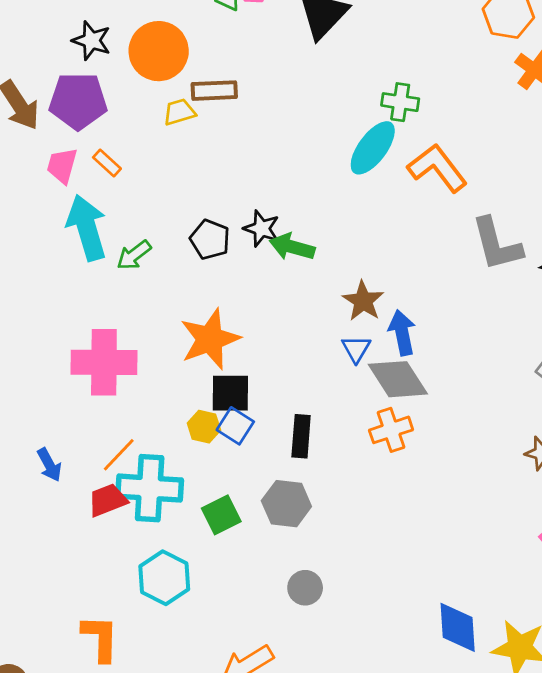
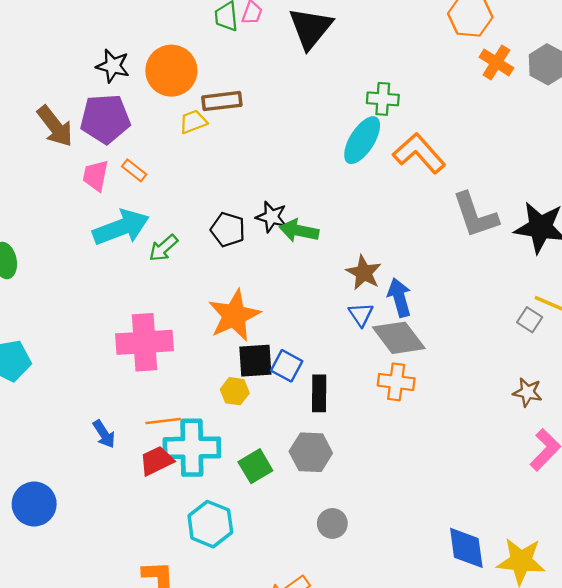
cyan arrow: (87, 228) -> (121, 227), turned 90
blue square: (235, 426) -> (287, 366), moved
orange cross: (391, 430) -> (396, 382), turned 30
orange line: (119, 455) -> (163, 421), turned 44

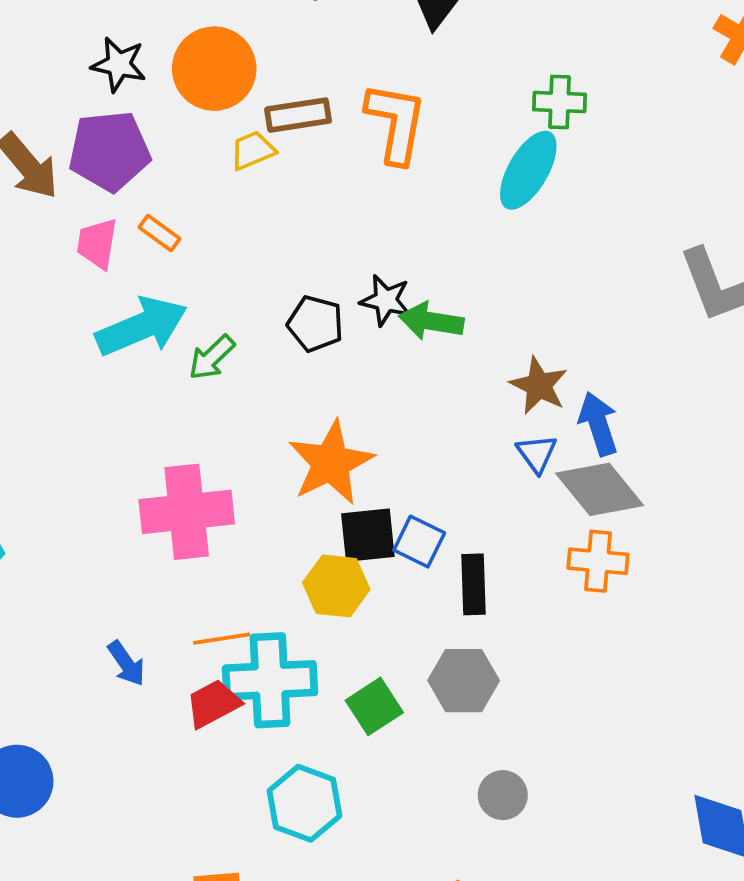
orange L-shape: (419, 153) -> (396, 123), moved, turned 54
yellow hexagon: (235, 391) -> (336, 586), size x1.4

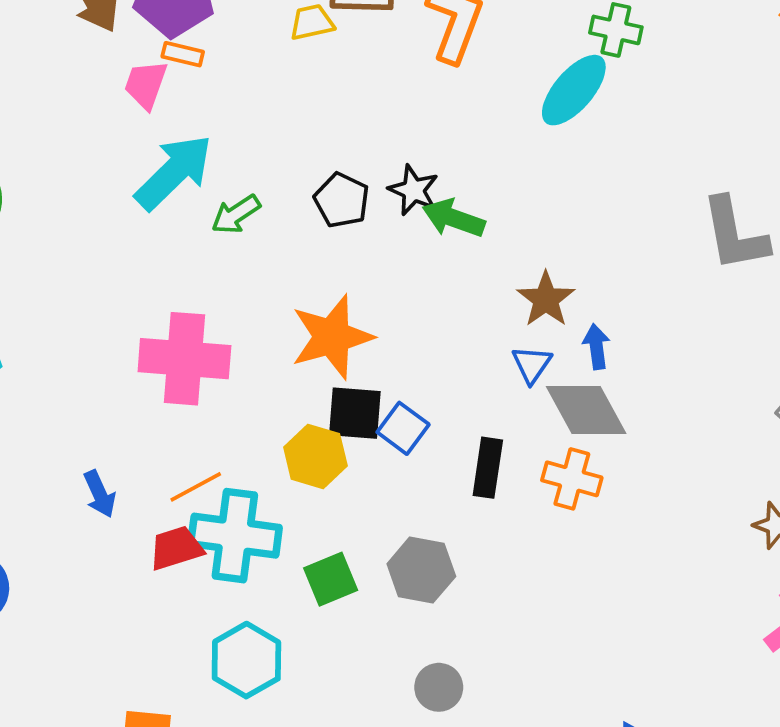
orange rectangle: (160, 233) -> (183, 54), moved, turned -33
cyan arrow: (142, 326) -> (174, 172), turned -32
blue arrow: (598, 424) -> (596, 347), size x0.7
black rectangle: (473, 584) -> (488, 468), moved
orange line: (222, 639) -> (196, 487), turned -30

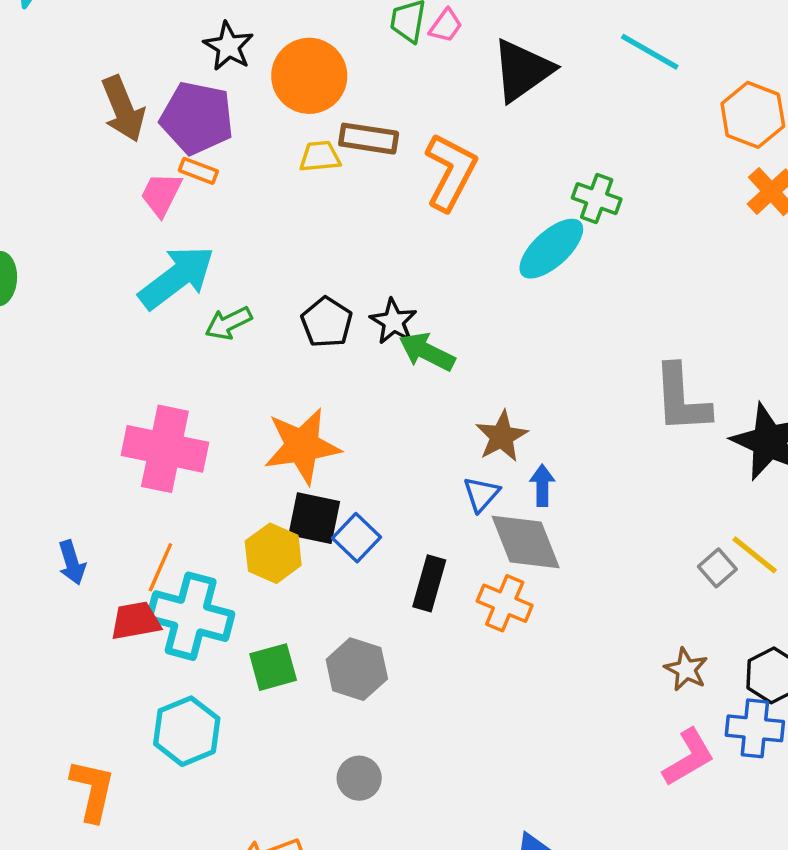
orange line: (196, 487) -> (160, 567), turned -45

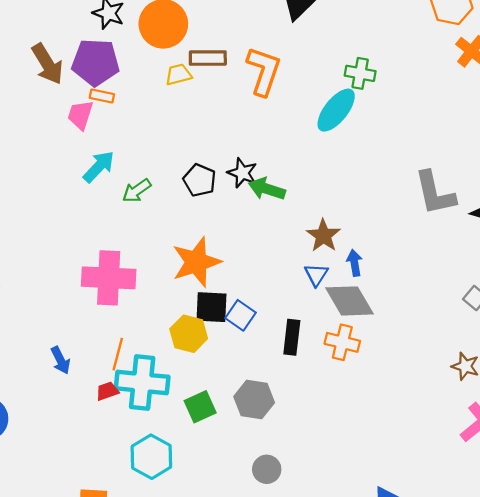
cyan arrow: (177, 277) -> (99, 167), size x0.7
red trapezoid: (136, 621) -> (107, 391), size x0.7

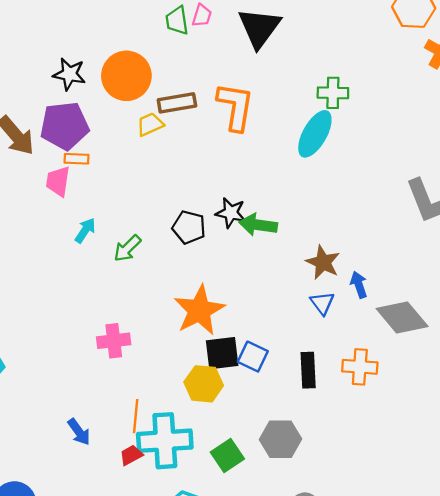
cyan arrow: (99, 167) -> (85, 230), size x0.7
pink cross: (109, 278) -> (114, 341), size x0.6
gray diamond: (349, 301) -> (402, 318), moved

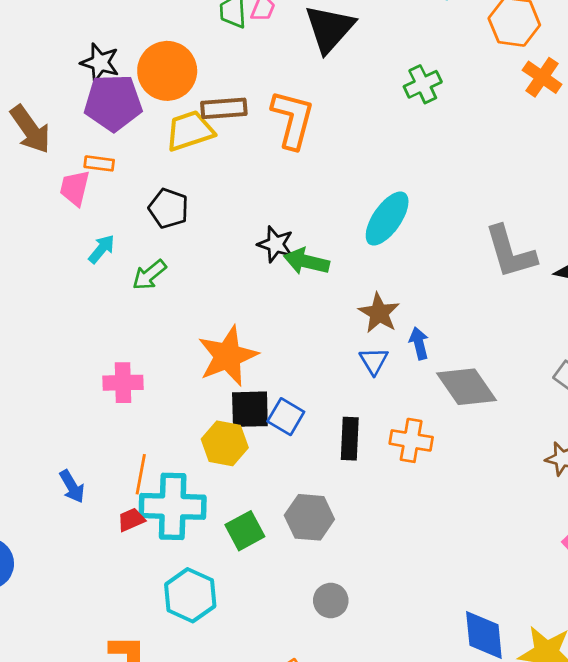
green cross: (333, 93) -> (423, 84), moved, turned -32
yellow trapezoid: (150, 124) -> (190, 131), size x1.5
purple pentagon: (65, 126) -> (113, 103), moved
cyan ellipse: (315, 134) -> (387, 219), moved
black pentagon: (189, 227) -> (169, 208), moved

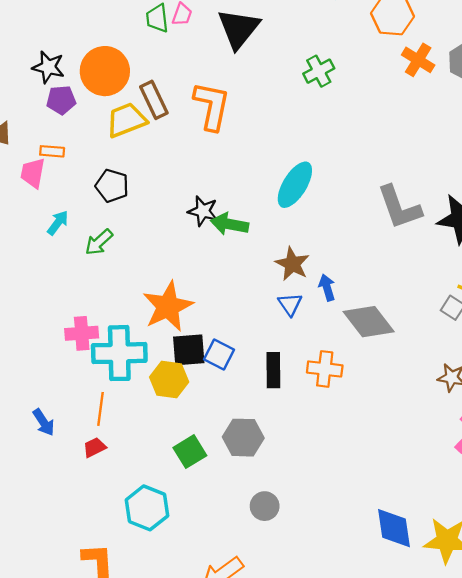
purple pentagon: (113, 103) -> (61, 100), size x0.6
brown rectangle: (224, 108) -> (154, 100), turned 72
cyan cross: (173, 506) -> (119, 353), moved

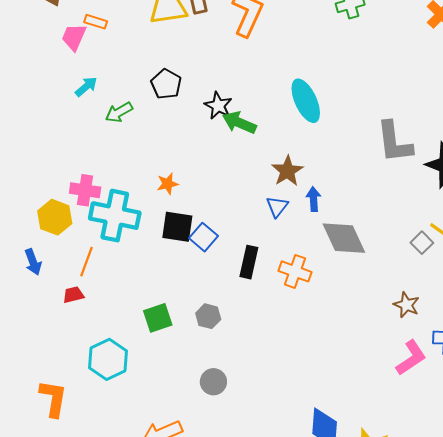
cyan ellipse: (295, 185) -> (306, 101), turned -69
black pentagon: (112, 186) -> (166, 84), moved
orange star: (168, 306) -> (168, 184), size x0.5
yellow hexagon: (169, 380) -> (55, 217), moved
gray hexagon: (243, 438) -> (208, 316), size x0.7

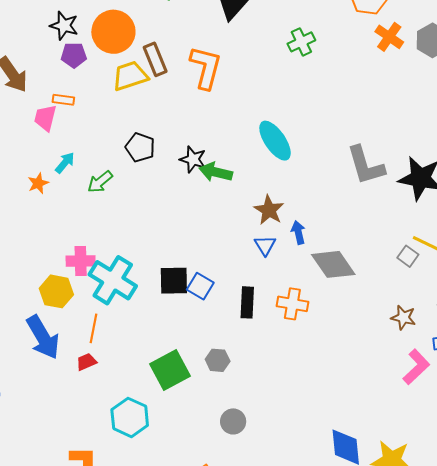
orange star: (168, 184) -> (38, 183), moved
cyan cross: (115, 216) -> (113, 280), turned 30
blue arrow: (33, 262) -> (43, 337), size x1.8
green square: (158, 318) -> (170, 370), size x1.4

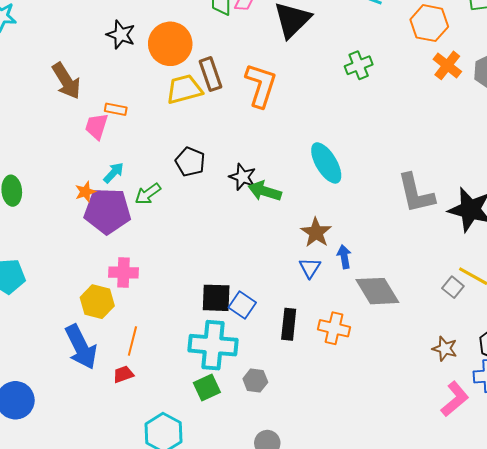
purple pentagon: (74, 55) -> (107, 211), moved, size x1.8
cyan cross: (113, 280) -> (213, 345), moved, turned -30
green square: (170, 370) -> (207, 387), size x0.7

